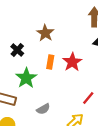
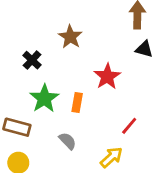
orange rectangle: (50, 62) -> (77, 103), moved
gray semicircle: (43, 109) -> (68, 141), turned -104

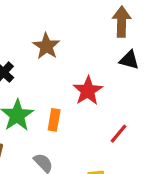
red line: (129, 126) -> (118, 134), moved

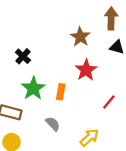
brown star: (46, 46) -> (80, 37), moved

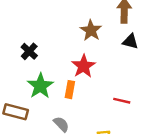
red star: (86, 70) -> (84, 66), moved
red line: (109, 102) -> (122, 101), turned 63

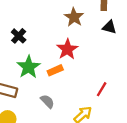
orange rectangle: (70, 90) -> (55, 70), turned 56
red line: (122, 101) -> (102, 89), moved, turned -72

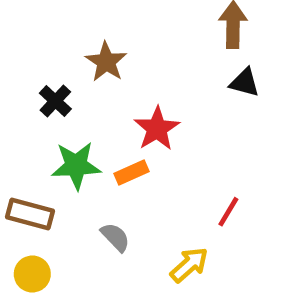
brown star: (74, 17) -> (106, 62), moved
green star: (29, 67) -> (76, 166), turned 30

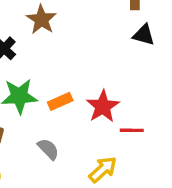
red star: (157, 129) -> (103, 106), moved
red line: (228, 212) -> (132, 130), turned 60

